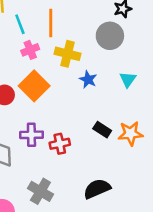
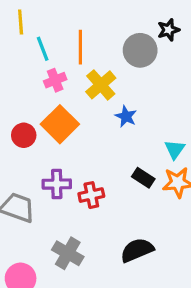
gray circle: (110, 36) -> (140, 50), moved
yellow cross: (67, 54) -> (101, 85), turned 35
cyan triangle: (128, 79) -> (175, 149), moved

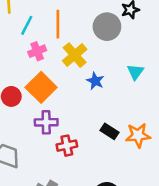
cyan line: (43, 49) -> (27, 25), turned 48
cyan triangle: (175, 149) -> (135, 72), moved
purple cross: (57, 184) -> (46, 122), moved

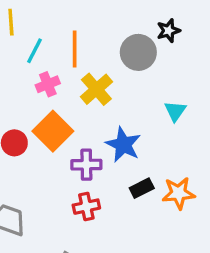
blue star: (95, 81) -> (123, 145), moved, size x1.5
purple cross: (46, 122) -> (86, 165), moved
black rectangle: (110, 131) -> (142, 188), turned -60

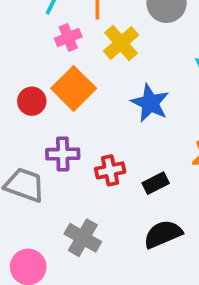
purple cross: (86, 165) -> (63, 154), moved
black rectangle: (142, 188) -> (156, 183), moved

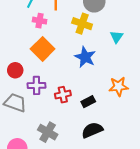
pink cross: (68, 37) -> (40, 21), turned 32
yellow cross: (121, 43) -> (82, 24), moved, turned -30
red circle: (32, 101) -> (15, 70), moved

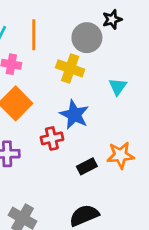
red cross: (63, 95) -> (52, 138), moved
black rectangle: (88, 102) -> (87, 166), moved

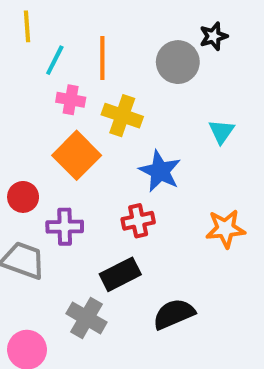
yellow cross: (70, 68) -> (122, 116), moved
red cross: (52, 138) -> (138, 221), moved
black rectangle: (87, 166) -> (120, 274), moved, size x1.4

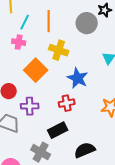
pink cross: (71, 100) -> (19, 42), moved

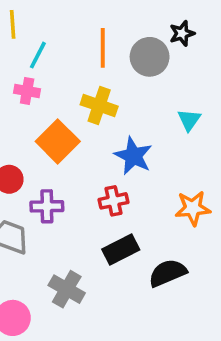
orange line: (49, 21) -> (103, 48), moved
black rectangle: (58, 130) -> (121, 250), moved
black semicircle: (85, 150) -> (168, 273), moved

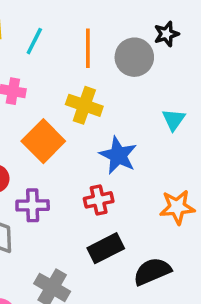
cyan line: (38, 55) -> (34, 41), moved

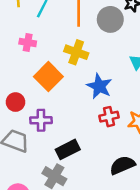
red cross: (99, 200) -> (109, 117), moved
black rectangle: (106, 248) -> (68, 149), moved

